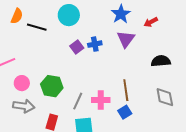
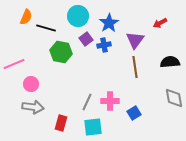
blue star: (121, 14) -> (109, 23), moved
purple square: (77, 47) -> (86, 39), moved
green hexagon: (52, 86) -> (61, 52), moved
brown line: (126, 90) -> (135, 67), moved

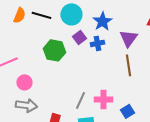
black line: (46, 28) -> (41, 15), moved

